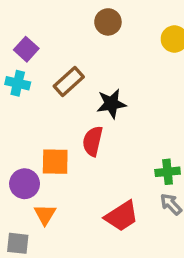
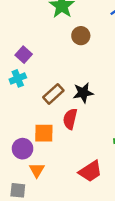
brown rectangle: (69, 82) -> (53, 94), moved
cyan cross: (18, 83) -> (18, 78), turned -35

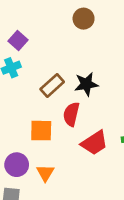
purple circle: (23, 149) -> (17, 165), moved
orange triangle: (37, 170) -> (45, 173), moved
red trapezoid: (90, 171) -> (94, 143), moved

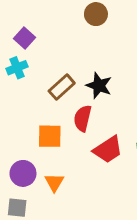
black star: (86, 84) -> (99, 86), turned 30

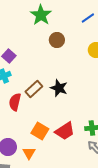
red semicircle: (83, 118) -> (15, 102), moved
orange square: (50, 136) -> (40, 131), moved, turned 30

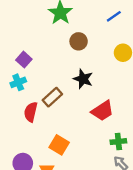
black star: (59, 88) -> (83, 79), moved
red trapezoid: (65, 131) -> (102, 111), moved

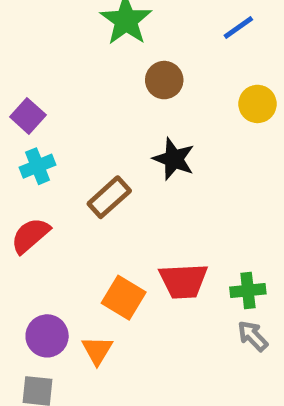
purple square: (24, 60) -> (28, 116), moved
red trapezoid: (102, 111) -> (183, 281), moved, turned 30
red semicircle: (31, 112) -> (30, 235), moved, turned 36

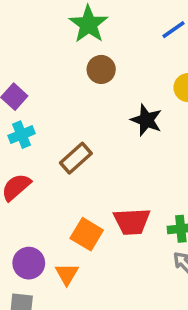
brown circle: (164, 80) -> (101, 69), moved
black star: (174, 159) -> (146, 120), moved

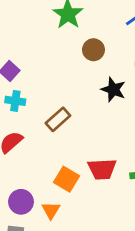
brown circle: (101, 69) -> (93, 50), moved
cyan cross: (22, 135) -> (15, 101), turned 30

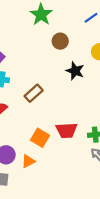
orange triangle: (51, 210) -> (28, 161), turned 32

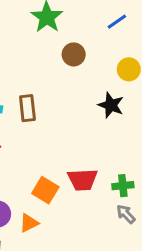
black star: (75, 71) -> (111, 105), moved
brown rectangle: (34, 93) -> (27, 108), moved, turned -54

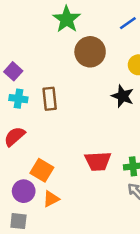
brown circle: (74, 54) -> (90, 52), size x1.5
orange square: (45, 190) -> (42, 170), moved

